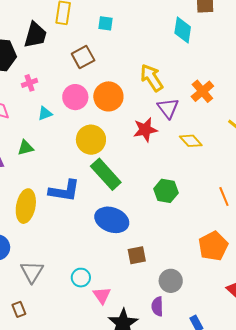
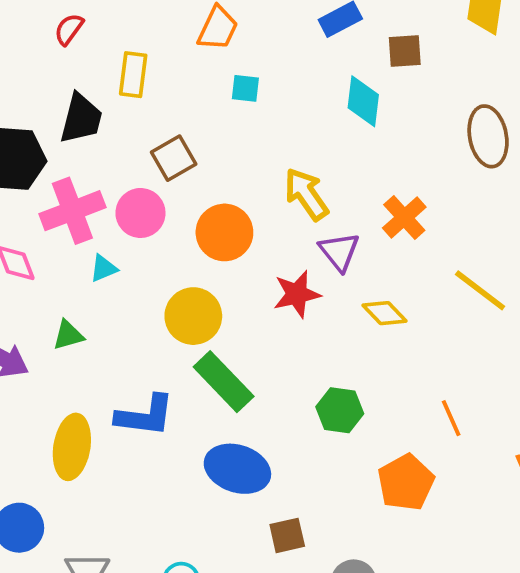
cyan square: (106, 23) -> (245, 88), moved
pink cross: (30, 83) -> (72, 211), size x2.0
pink circle: (75, 97) -> (140, 213), moved
orange pentagon: (213, 246) -> (406, 482), moved

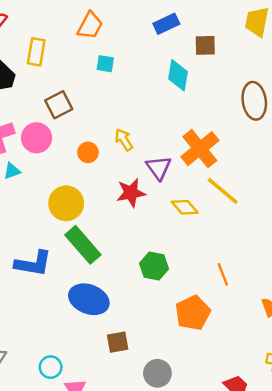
yellow arrow: (306, 194) -> (124, 140), moved, size x0.7
orange cross: (404, 217) -> (200, 149), size x1.4
orange circle: (224, 232) -> (88, 152), size x0.6
yellow line: (480, 290) -> (223, 191), moved

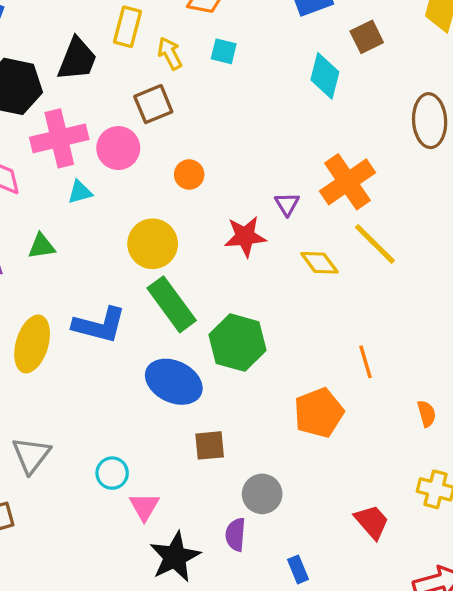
brown square: (205, 45) -> (367, 37), turned -30
yellow arrow: (124, 140) -> (170, 53), moved
purple triangle: (159, 168) -> (287, 204), size x0.7
green hexagon: (154, 266) -> (237, 343), moved, size x1.4

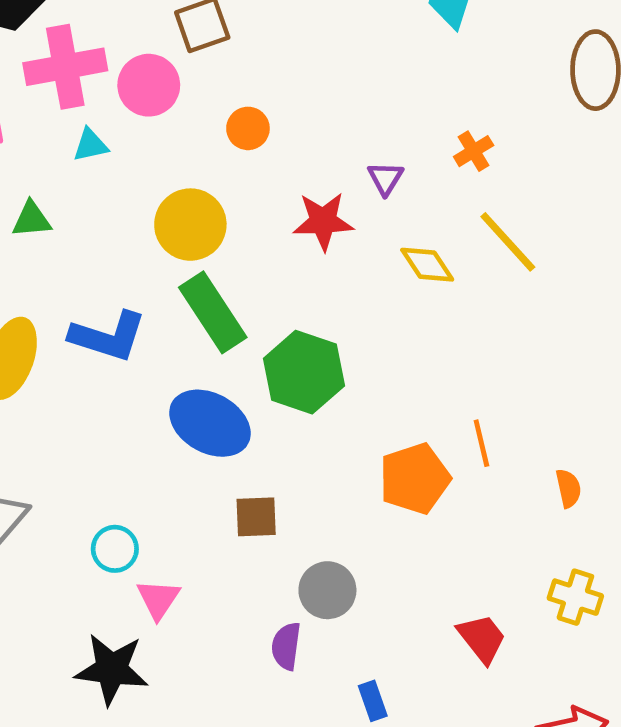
orange cross: (347, 182) -> (474, 151), size x0.5
orange line: (366, 362) -> (481, 443), moved
black star: (175, 557) -> (112, 669), moved, turned 30

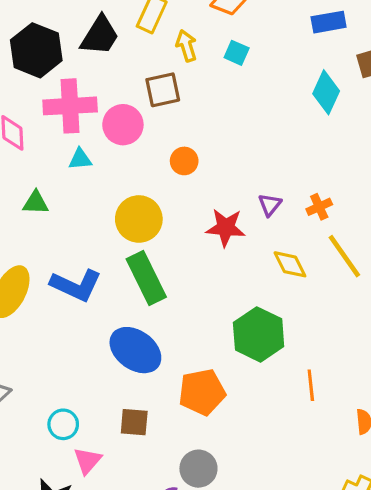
orange cross: (474, 151) -> (319, 207), moved
green hexagon: (304, 372) -> (259, 334), moved
orange pentagon: (415, 479) -> (202, 392), moved
brown square: (256, 517) -> (134, 422), moved

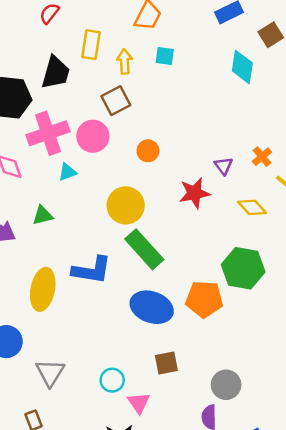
yellow arrow: (186, 46) -> (125, 62), turned 30
orange pentagon: (202, 392) -> (204, 299), moved, turned 30

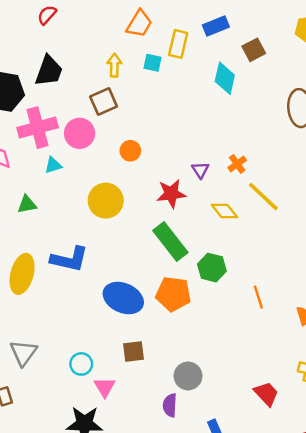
yellow rectangle: (91, 45) -> (178, 44), moved
green rectangle: (144, 249) -> (170, 241), moved
green hexagon: (243, 268) -> (212, 268), size x0.7

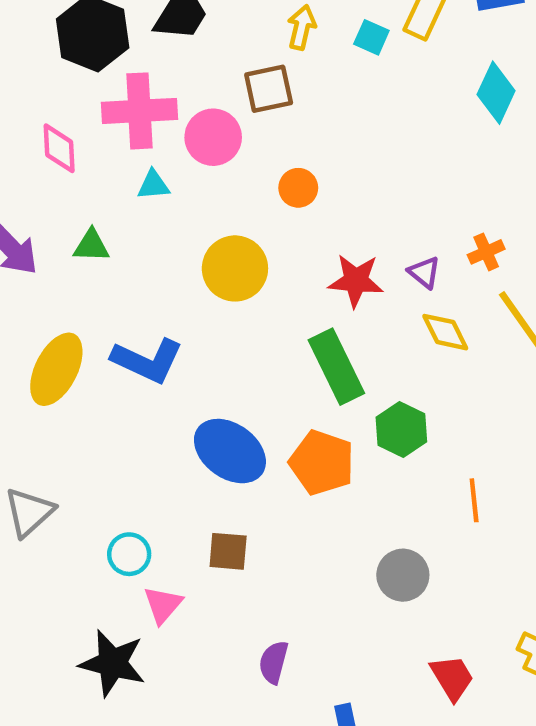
purple triangle: (200, 170) -> (424, 272), moved, turned -30
gray circle: (188, 376) -> (403, 575), moved

